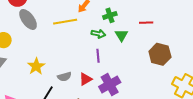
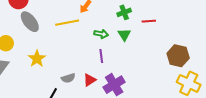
green cross: (110, 15) -> (124, 12), moved
brown hexagon: (160, 54) -> (178, 56), moved
yellow star: (36, 66) -> (37, 59), moved

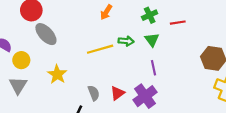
yellow line: (67, 23) -> (100, 49), moved
purple line: (101, 56) -> (154, 68), moved
gray semicircle: (68, 78) -> (94, 93), turned -88

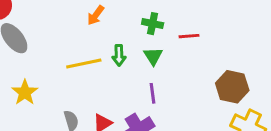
green cross: (150, 15) -> (153, 24), turned 32
green arrow: (126, 41) -> (119, 55), turned 80

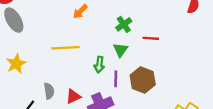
green cross: (153, 24) -> (124, 24), turned 35
green arrow: (119, 55) -> (99, 65), moved
brown hexagon: (232, 87) -> (143, 80), moved

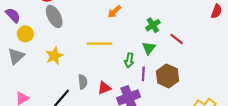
red line: (151, 38) -> (177, 39), turned 32

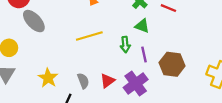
green triangle: (149, 48) -> (142, 26), turned -32
yellow star: (54, 56) -> (48, 78), moved
brown hexagon: (167, 76) -> (172, 64), moved

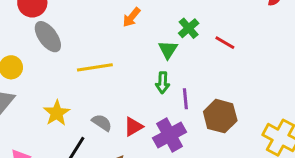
green triangle: (142, 26) -> (168, 50), moved, turned 35
yellow line: (89, 36) -> (95, 67), moved
gray semicircle: (83, 81) -> (102, 123), turned -42

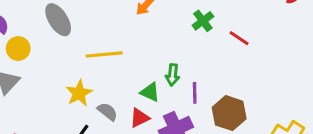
green triangle: (168, 50) -> (150, 92), moved, turned -42
yellow star: (57, 113) -> (79, 93), moved

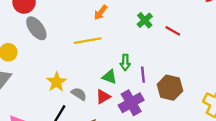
yellow line: (104, 54) -> (88, 41), moved

